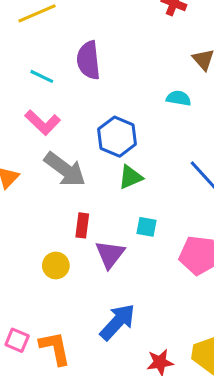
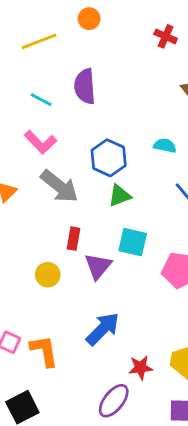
cyan semicircle: (179, 98) -> (165, 146), moved
cyan square: (146, 227) -> (133, 242), size x1.5

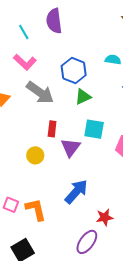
cyan line: (41, 100) -> (24, 32), turned 35

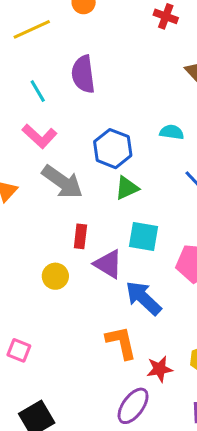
purple triangle: (71, 147) -> (108, 264), turned -35
blue arrow: (76, 192) -> (143, 298), moved, turned -88
orange L-shape: (36, 209) -> (121, 342), moved

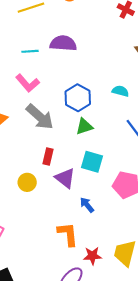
purple semicircle: (83, 74) -> (63, 43), turned 95
cyan line: (38, 91) -> (30, 51), turned -70
blue arrow: (143, 298) -> (87, 205), size x0.6

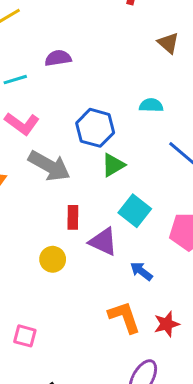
purple semicircle: (63, 43) -> (58, 58), size x0.7
cyan square: (92, 162) -> (135, 211), turned 35
red star: (92, 256) -> (167, 324), moved

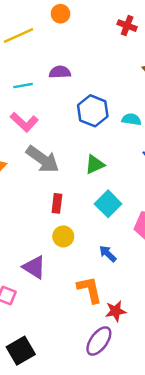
blue hexagon: (95, 128) -> (93, 111), moved
purple triangle: (103, 242) -> (34, 267), moved
yellow circle: (53, 259) -> (63, 236), moved
red star: (167, 324) -> (116, 311), moved

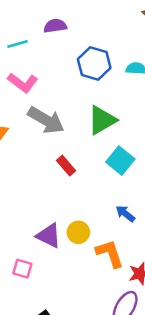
green triangle: (95, 164) -> (102, 120), size x1.4
red rectangle: (57, 203) -> (66, 166), turned -42
yellow circle: (63, 236) -> (78, 232), moved

